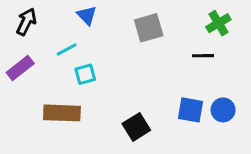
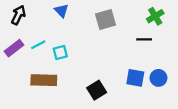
cyan line: (67, 49) -> (38, 45), moved

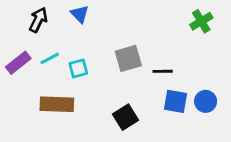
black arrow: (18, 15) -> (38, 20), moved
gray square: (106, 19) -> (128, 58), moved
black line: (144, 39) -> (163, 71), moved

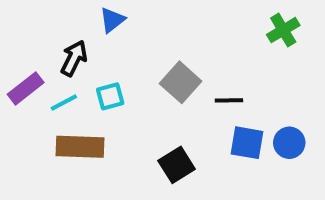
blue triangle: (80, 14) -> (112, 20), turned 36
black arrow: (38, 20) -> (74, 58), moved
cyan line: (50, 58) -> (64, 102), moved
gray square: (128, 58) -> (181, 82), turned -32

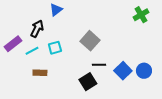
black line: (229, 100) -> (99, 65), moved
blue square: (247, 143) -> (123, 71), turned 36
brown rectangle: (80, 147) -> (40, 73), size x0.6

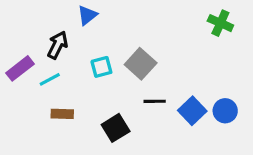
green cross: (141, 15) -> (220, 23), turned -35
cyan square: (55, 48) -> (101, 67), moved
black square: (88, 82) -> (116, 128), moved

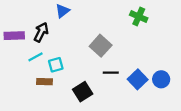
green cross: (220, 23) -> (139, 17), moved
cyan square: (101, 67) -> (56, 65), moved
purple rectangle: (20, 68) -> (14, 36), moved, turned 36

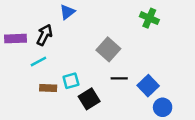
cyan square: (56, 65) -> (71, 81), moved
blue circle: (161, 79) -> (163, 107), moved

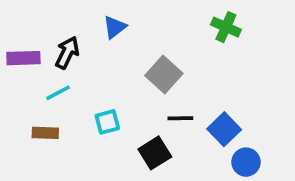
blue triangle: (67, 12) -> (115, 27), moved
brown rectangle: (48, 88) -> (45, 133), moved
black square: (89, 99) -> (155, 153), moved

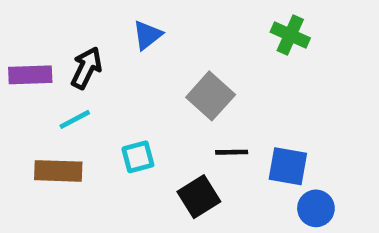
blue square: (224, 129) -> (288, 166), turned -36
brown rectangle: (45, 133) -> (58, 171), size x1.4

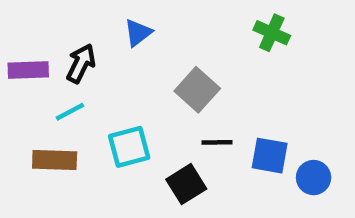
cyan square: (138, 157) -> (129, 147), size x1.4
blue circle: (316, 208) -> (314, 178), moved

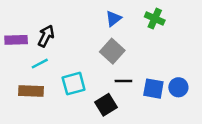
blue triangle: (138, 33) -> (113, 19), moved
blue circle: (314, 178) -> (178, 87), moved

